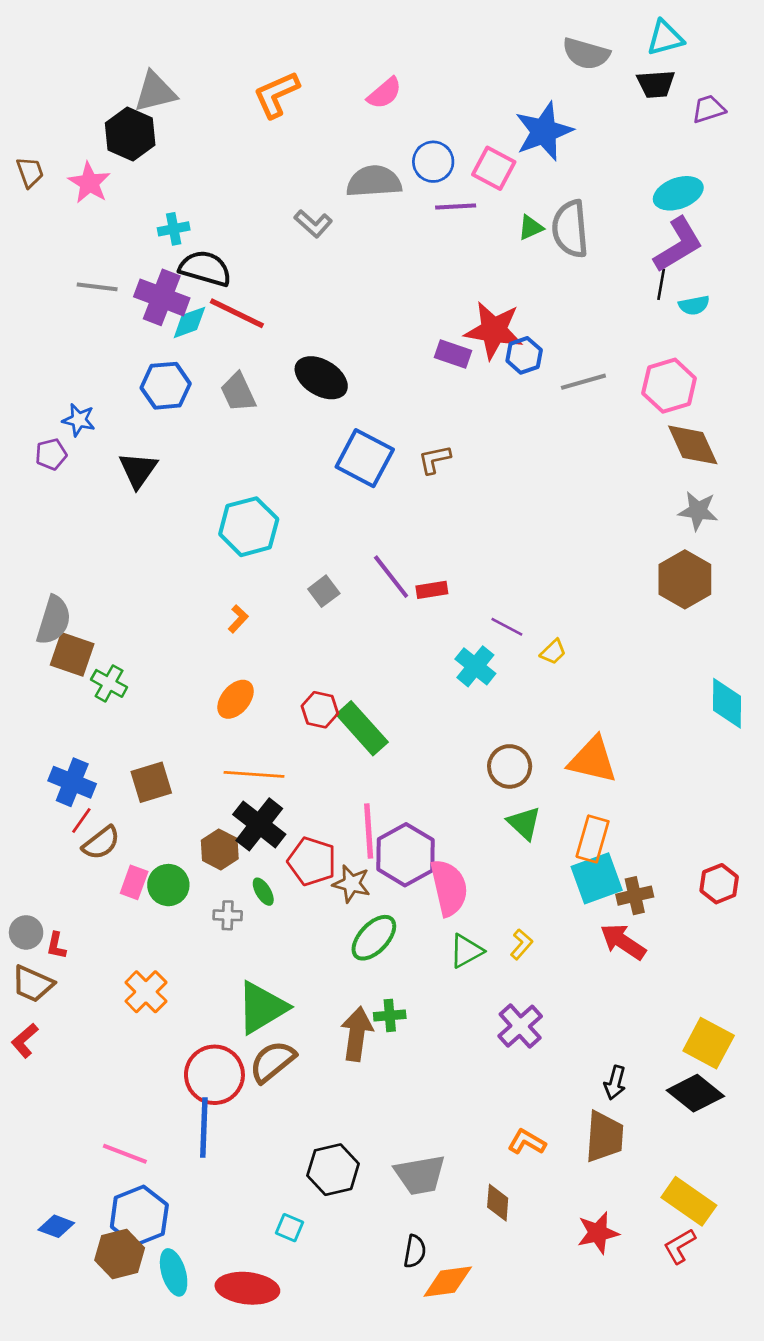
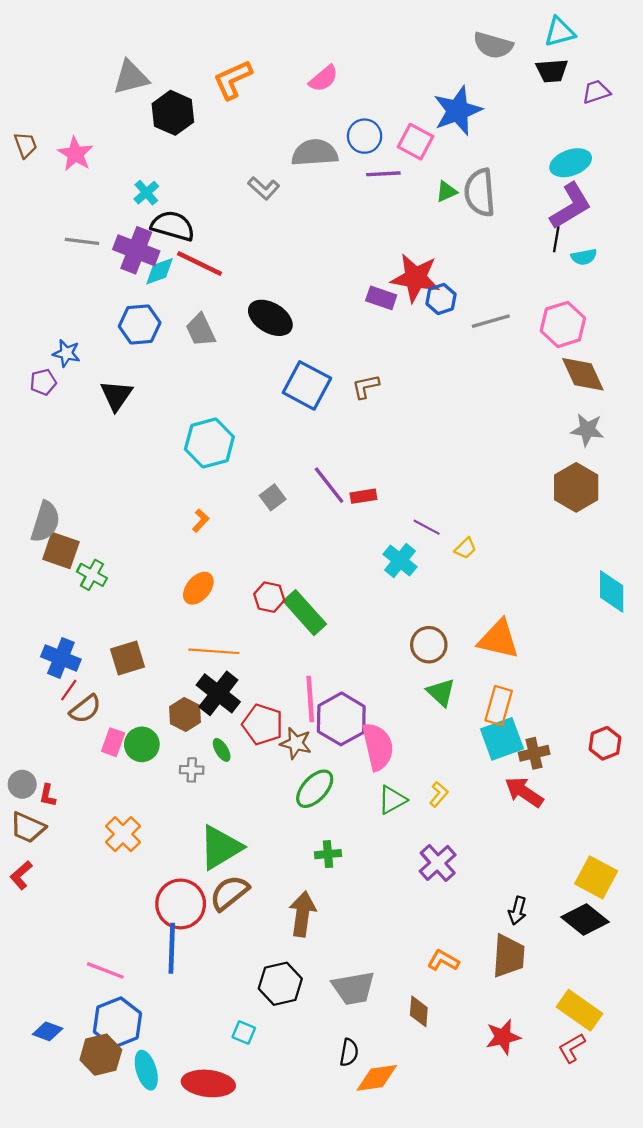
black hexagon: (130, 134) -> (173, 113), moved
cyan cross: (174, 229) -> (146, 193), turned -30
brown arrow: (357, 1034) -> (302, 914), moved

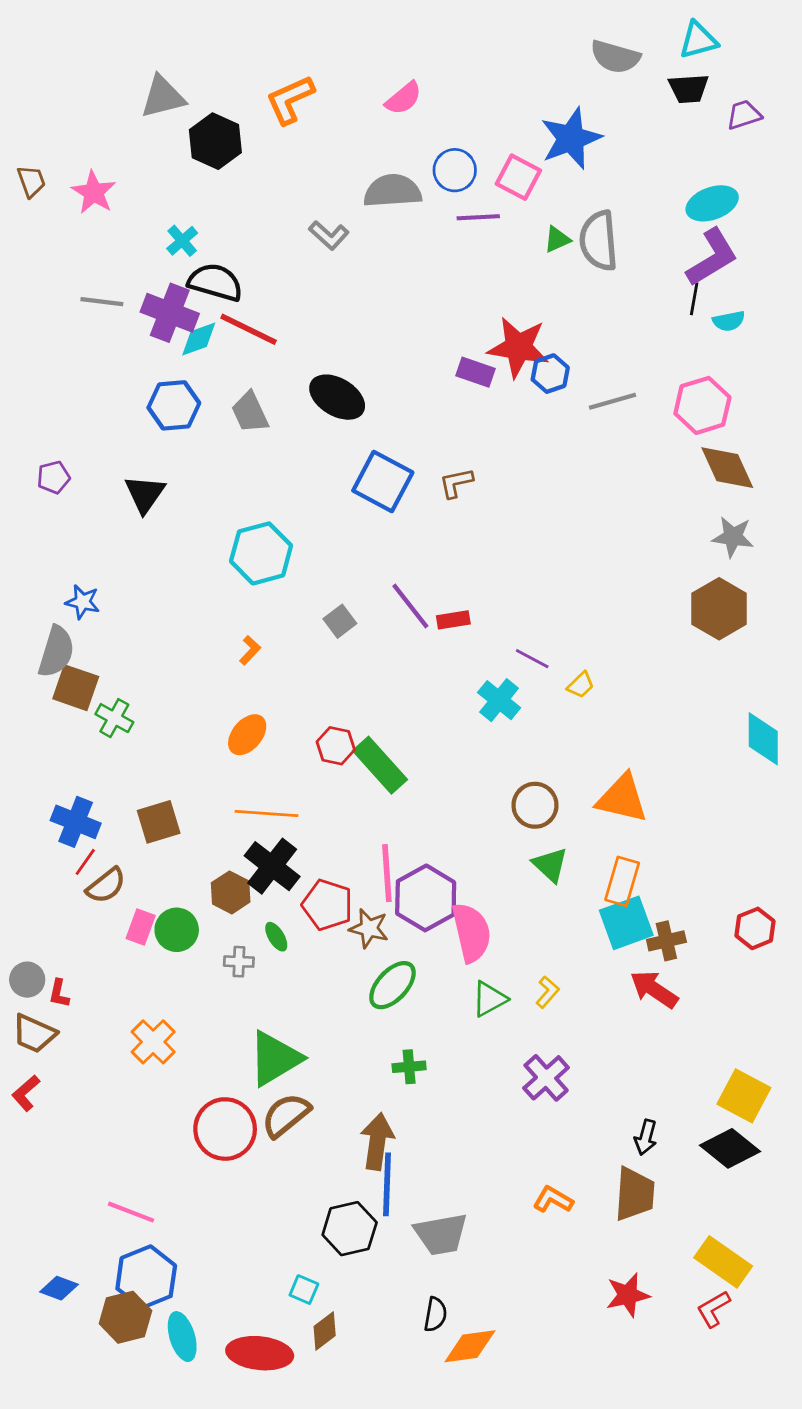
blue star: (66, 353) -> (83, 602), moved
blue line: (172, 948) -> (387, 1184), moved
brown diamond: (419, 1011) -> (325, 1331), moved, turned 48

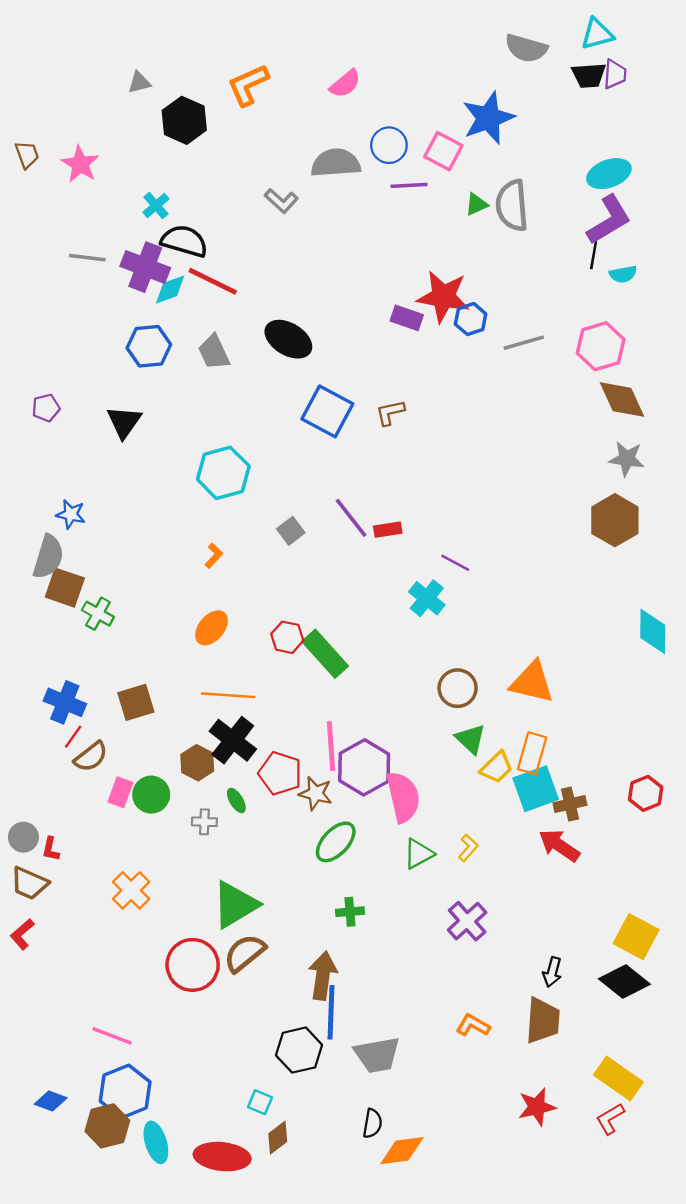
gray triangle: (163, 97) -> (139, 82), size x0.6
purple trapezoid: (744, 115) -> (615, 74), moved, turned 112
yellow trapezoid: (581, 685) -> (497, 767), moved, size x1.4

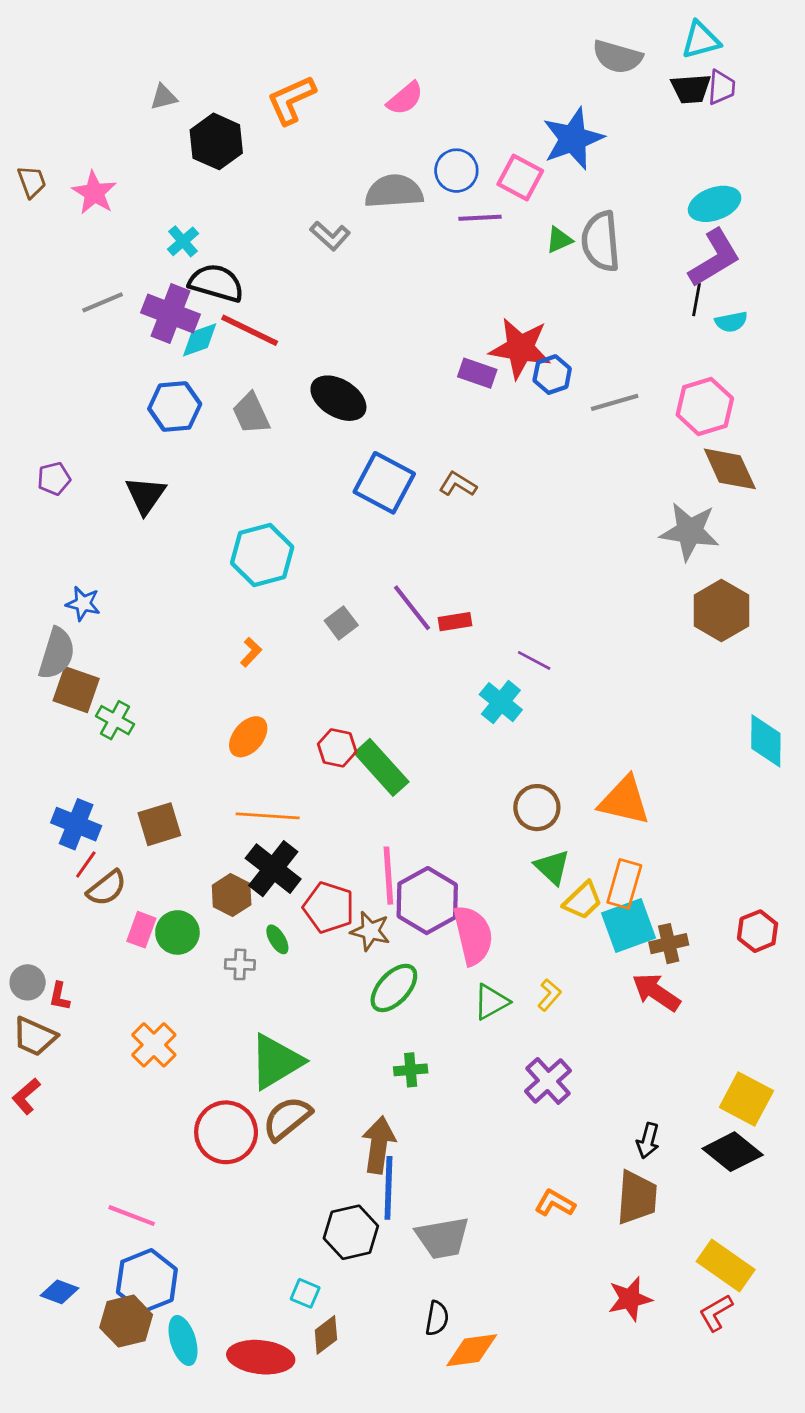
gray line: (87, 258) -> (103, 302), turned -30
brown L-shape: (390, 413) -> (458, 484), turned 44
gray star: (627, 459) -> (690, 531), moved, size x1.4

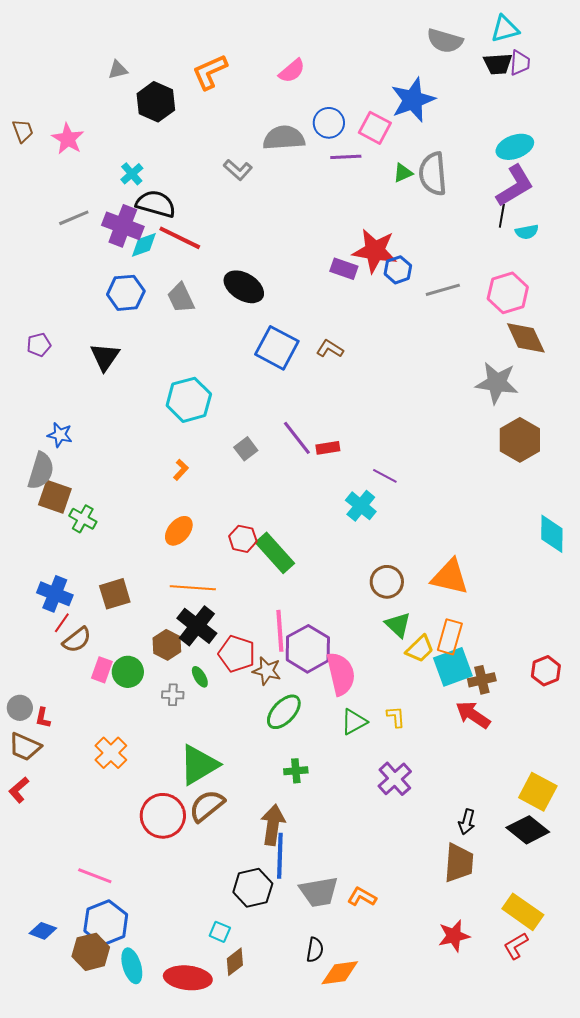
yellow L-shape: (549, 995) -> (396, 717), turned -45
orange L-shape: (555, 1203) -> (362, 897), moved

